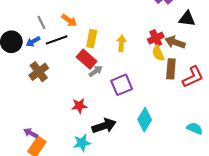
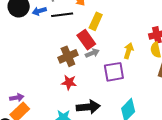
yellow arrow: (121, 43) -> (129, 51), moved
brown cross: (39, 72) -> (68, 56), moved
purple arrow: (31, 133) -> (17, 98), turned 128

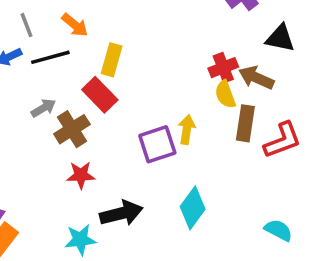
yellow arrow: (129, 51) -> (187, 129), moved
gray arrow: (92, 53) -> (43, 108), moved

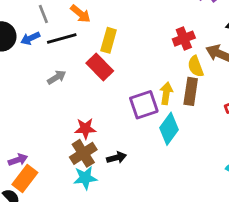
red cross: (223, 68) -> (184, 39), moved
brown rectangle: (245, 123) -> (191, 91), moved
brown cross: (72, 129) -> (83, 153), moved
cyan diamond: (193, 208) -> (169, 129), moved
black arrow: (121, 213) -> (116, 158), size x0.6

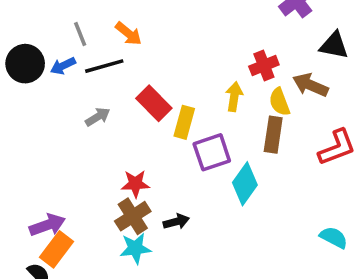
yellow rectangle: (109, 40) -> (184, 122), moved
yellow arrow: (166, 93) -> (234, 97), moved
purple arrow: (18, 160) -> (47, 225), size x1.4

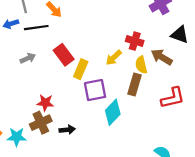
red cross: (264, 66) -> (135, 41), turned 30
yellow arrow: (234, 97) -> (114, 58), turned -150
cyan star: (135, 248) -> (17, 137), moved

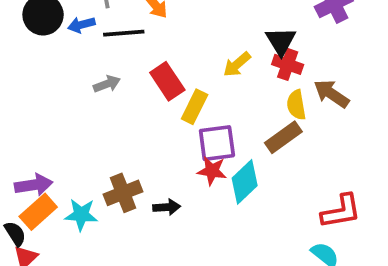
black triangle: (180, 35) -> (281, 41), moved, turned 36
yellow arrow: (114, 58) -> (237, 64), moved
brown rectangle: (134, 84) -> (283, 137), turned 35
red L-shape: (173, 98) -> (341, 211), moved
red star: (45, 103) -> (212, 171), moved

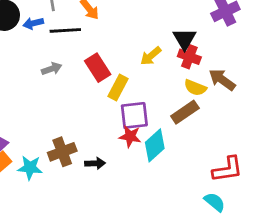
yellow semicircle: (296, 105) -> (195, 88), turned -60

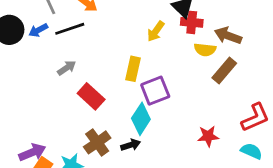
red rectangle: (98, 68) -> (91, 96), moved
brown rectangle: (185, 112) -> (224, 71), moved
red star: (130, 136) -> (208, 136), moved
cyan diamond: (155, 145) -> (141, 119), moved

